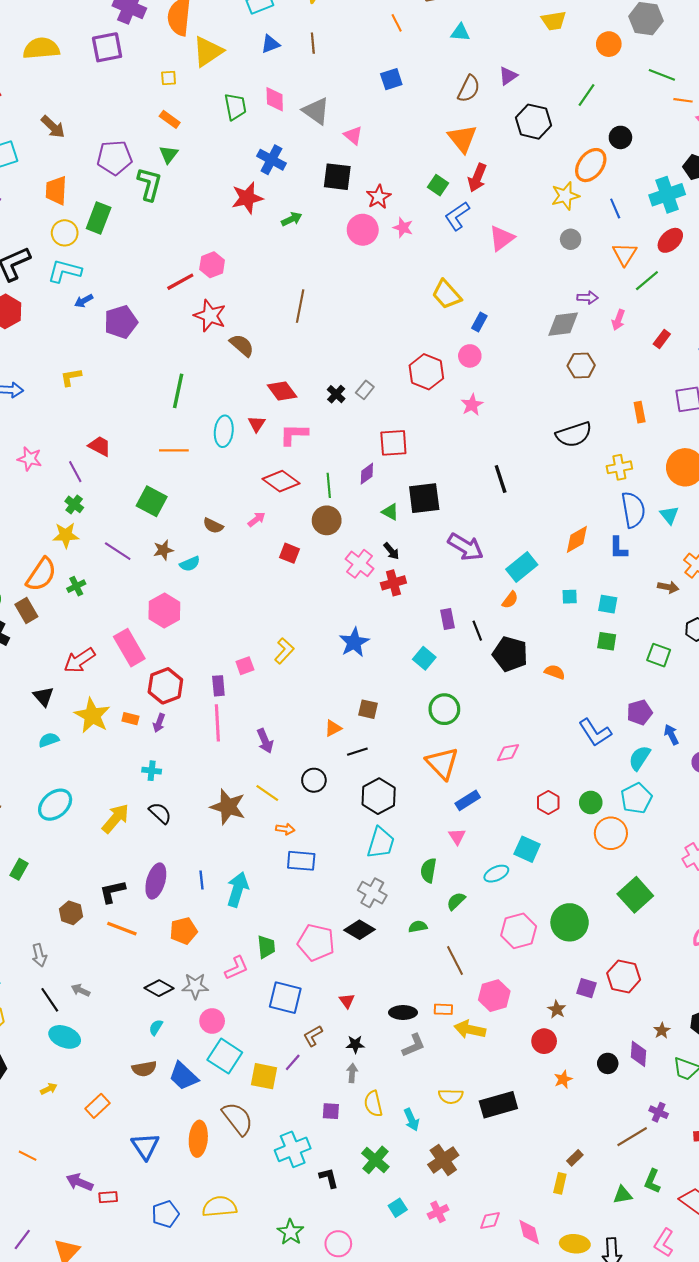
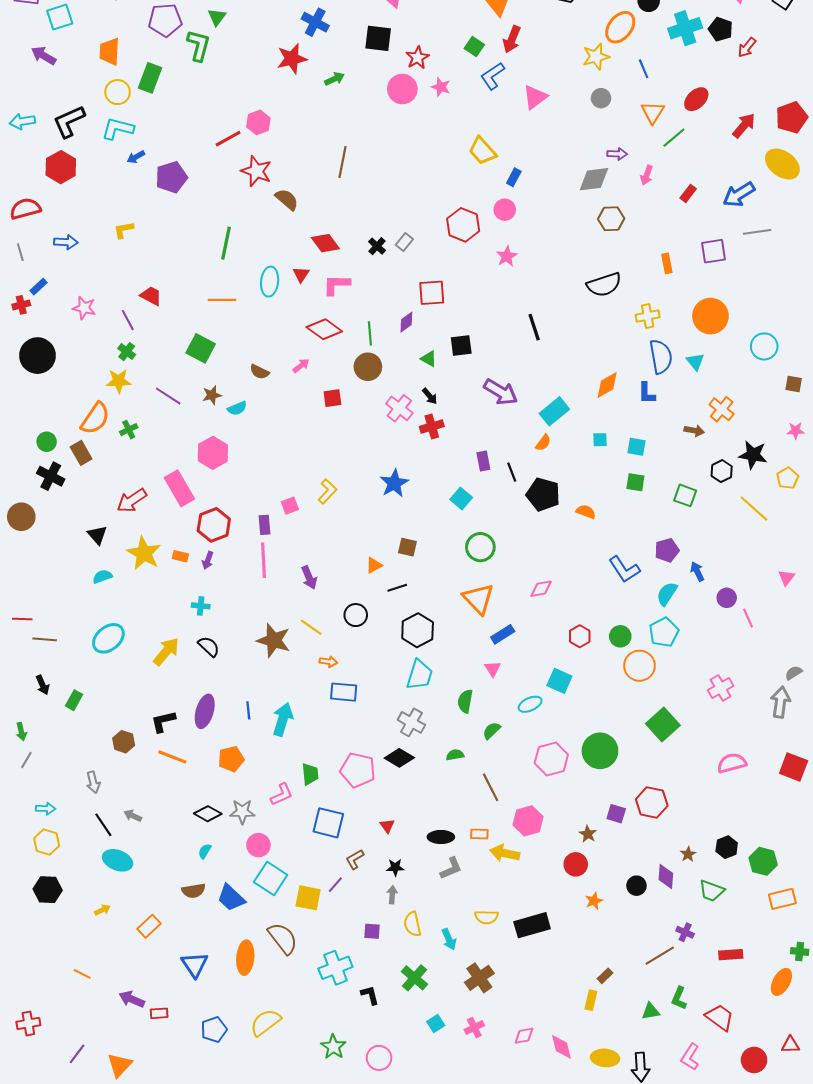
cyan cross: (667, 195) -> (685, 28), moved
black square: (424, 498) -> (461, 345), size x0.7
red square: (290, 553) -> (332, 398), turned -30
yellow semicircle: (220, 1207) -> (266, 1022), turned -32

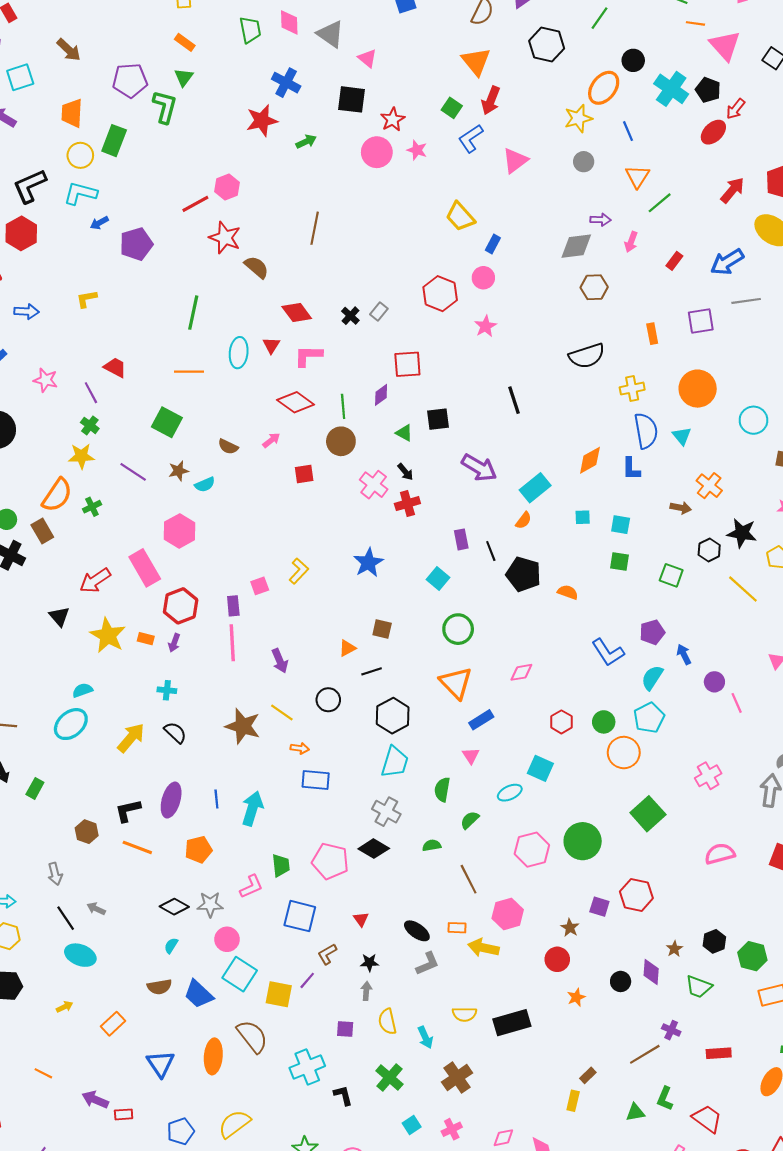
cyan cross: (685, 28) -> (671, 89), turned -36
red ellipse: (696, 99) -> (713, 132), moved
cyan semicircle: (102, 577) -> (82, 690), moved
black ellipse: (441, 837) -> (417, 931), turned 35

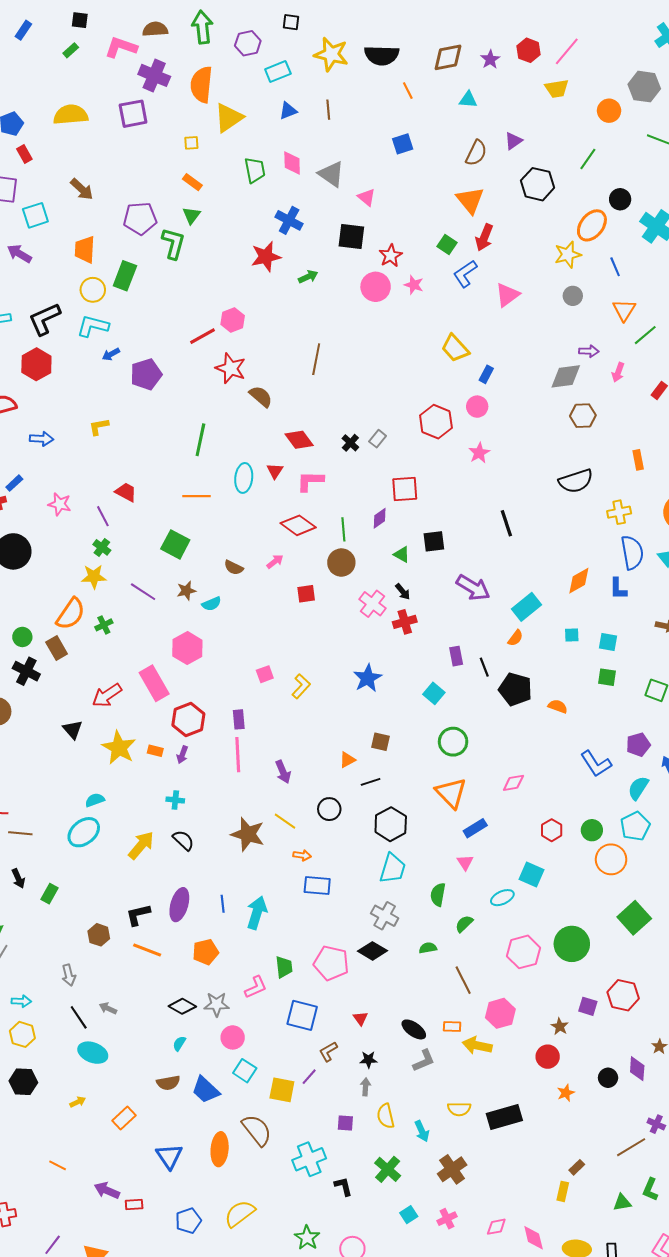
pink square: (260, 586) -> (265, 674), moved
cyan square: (240, 974) -> (245, 1071), size x0.7

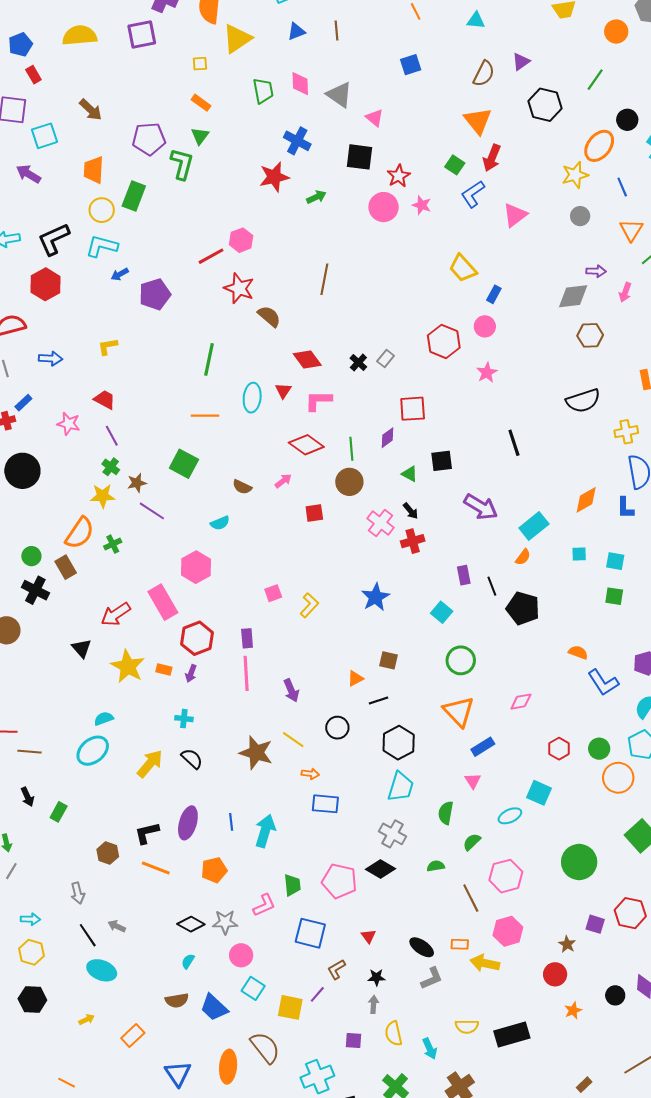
red trapezoid: (126, 492) -> (105, 400), moved
brown star: (186, 591) -> (137, 483), moved
orange semicircle: (558, 706) -> (578, 652), moved
pink hexagon: (523, 952) -> (506, 876), moved

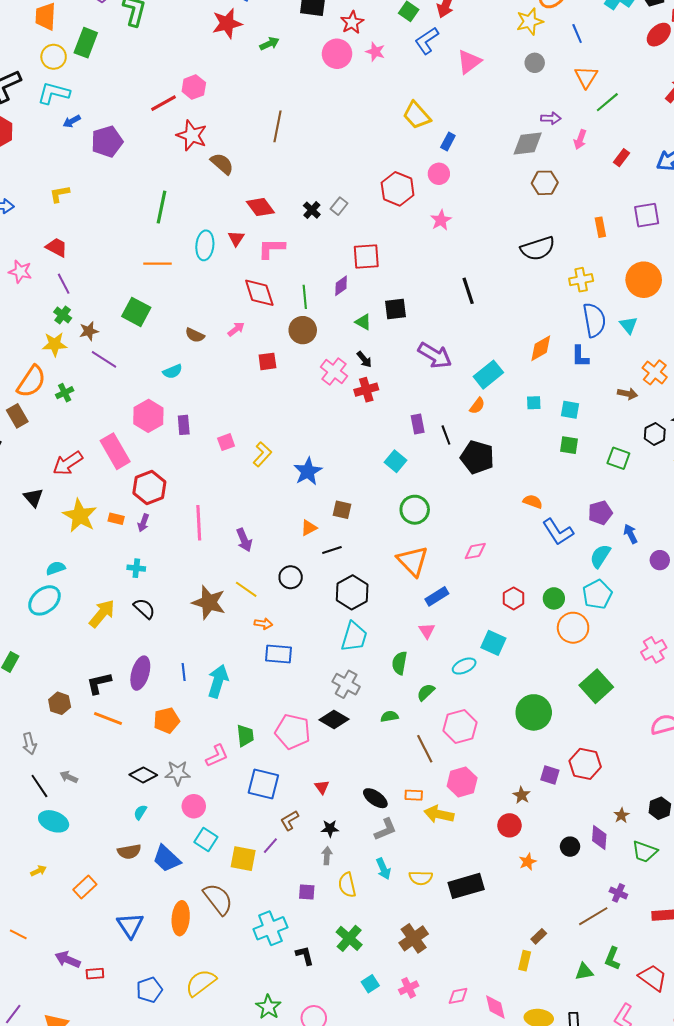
red diamond: (306, 445) -> (259, 293), turned 36
blue star: (375, 597) -> (308, 471), moved
purple rectangle: (247, 638) -> (184, 425), moved
cyan arrow: (430, 1049) -> (383, 869), moved

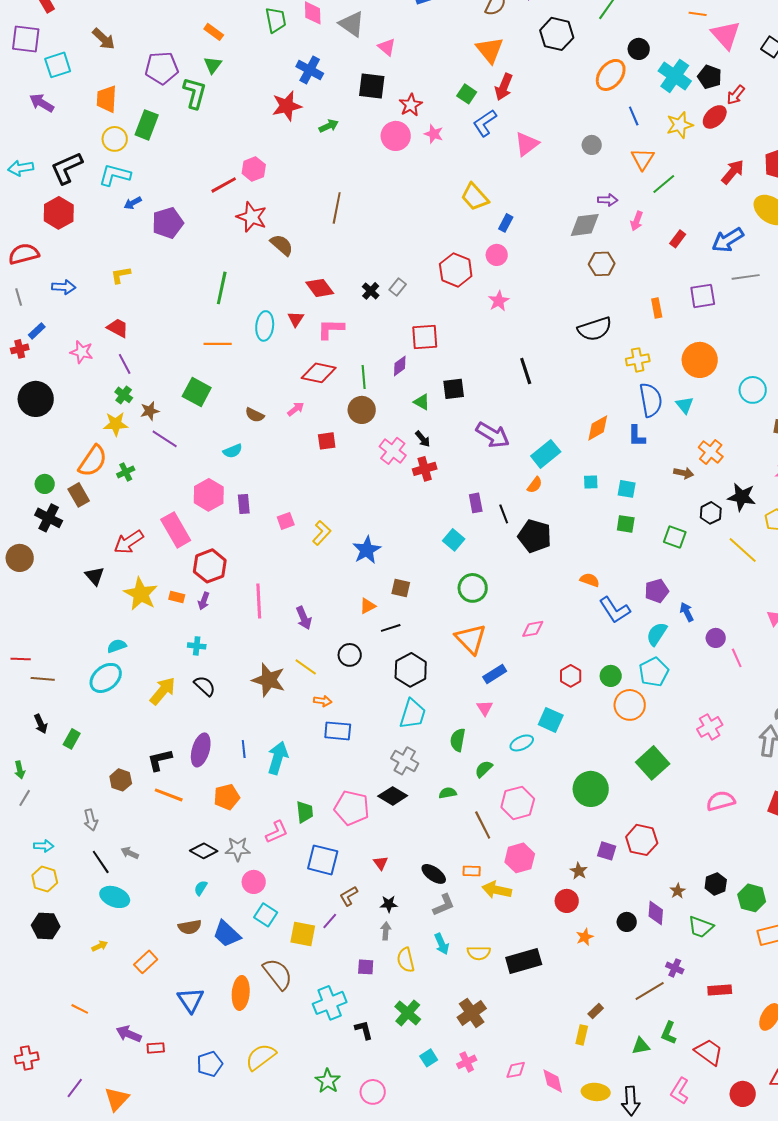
yellow star: (530, 21) -> (680, 125), moved
red diamond: (259, 293) -> (319, 373), turned -60

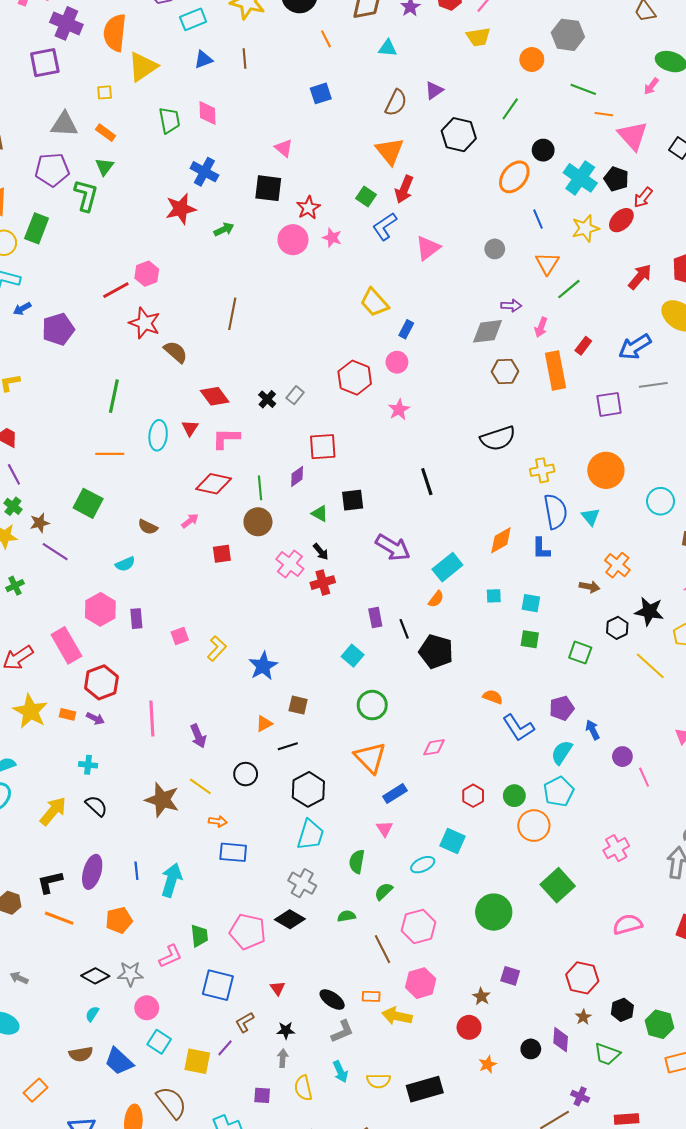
gray triangle: (352, 24) -> (64, 124), moved, turned -32
orange rectangle: (657, 308) -> (555, 370), moved, size x1.8
purple arrow: (204, 601) -> (95, 718), turned -84
red hexagon: (642, 840) -> (582, 978), moved

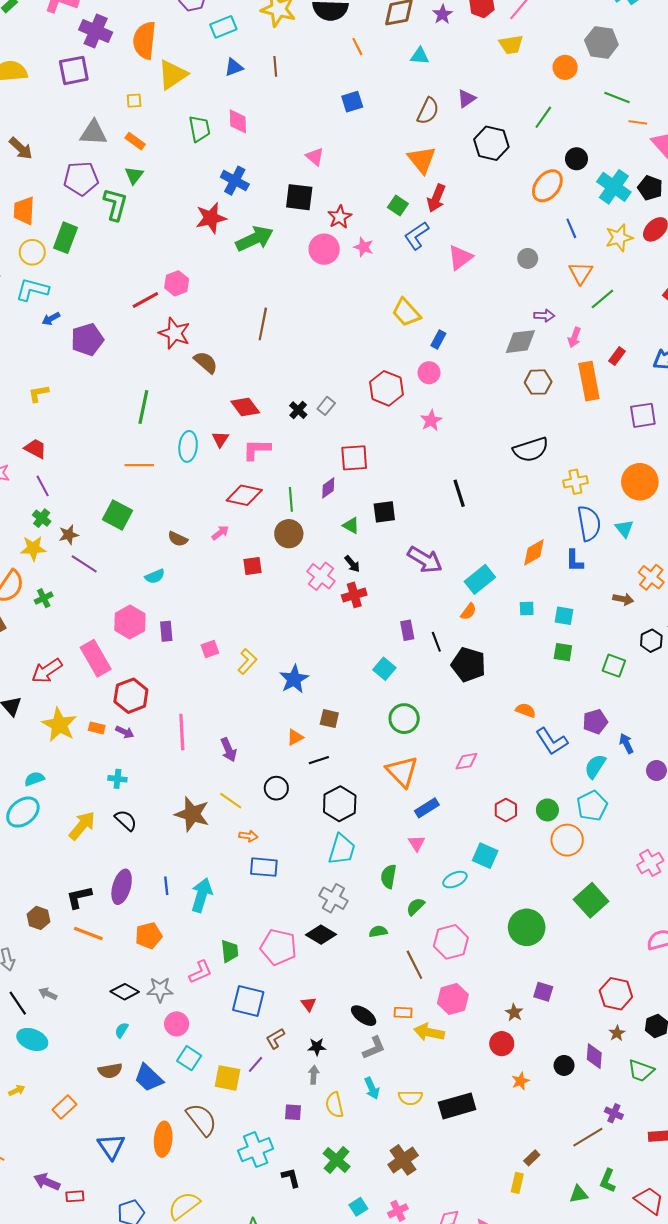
green arrow: (224, 229) -> (255, 239), size x1.8

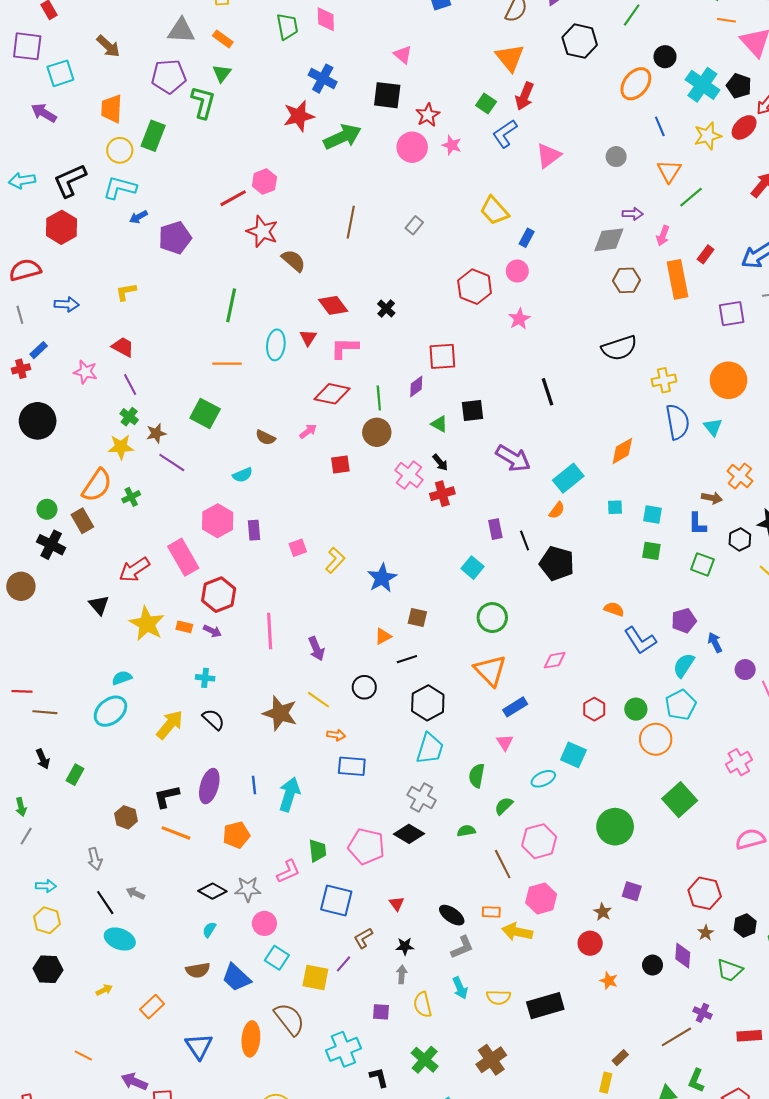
gray rectangle: (326, 406) -> (414, 225), moved
blue L-shape: (574, 561) -> (697, 524), moved
orange star: (520, 1081) -> (609, 981), turned -30

